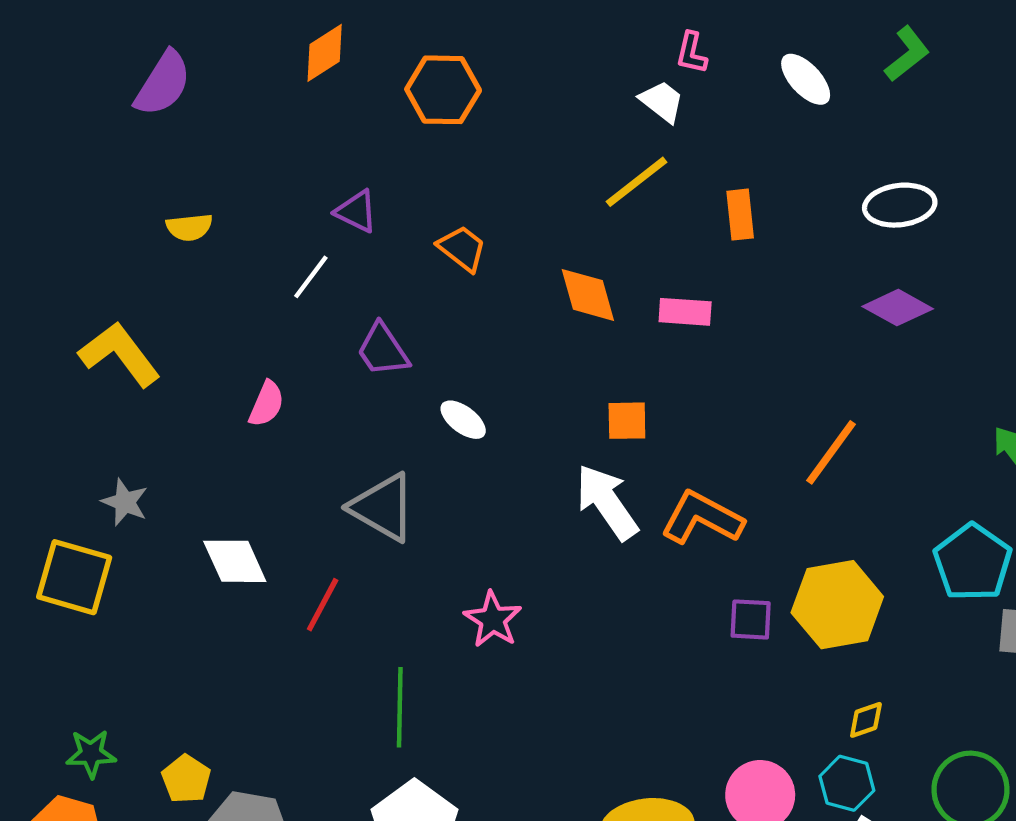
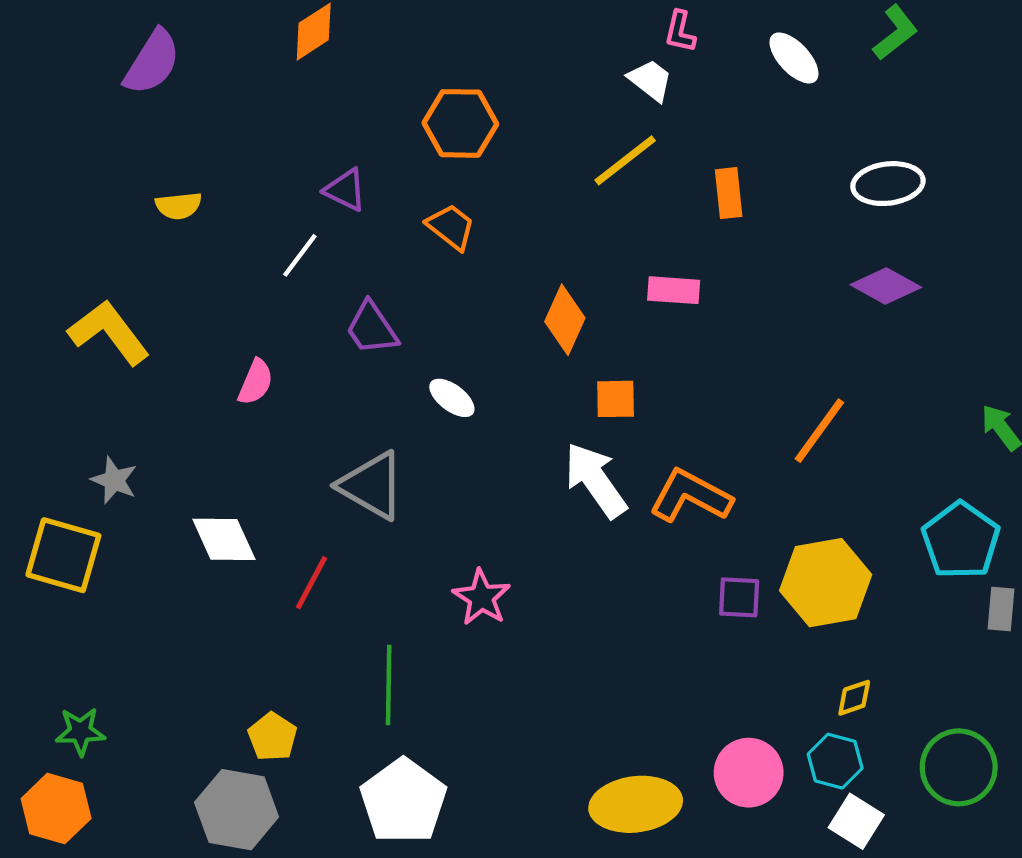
orange hexagon: (443, 90) -> (460, 123), moved
orange diamond: (588, 295) -> (565, 320), moved, turned 40
yellow pentagon: (186, 779) -> (272, 737), moved

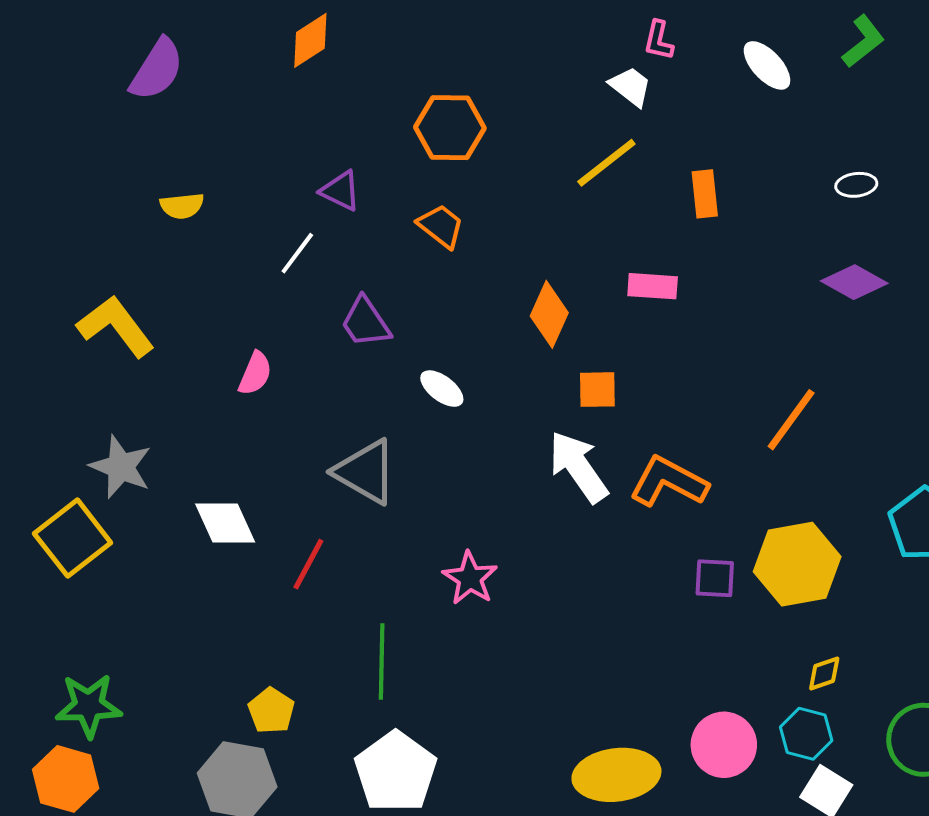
white ellipse: (888, 184) -> (856, 185), size x0.6
gray star: (114, 480) -> (121, 467), size x1.4
yellow square: (63, 555) -> (73, 538), turned 36
green star: (80, 731) -> (89, 706), size x1.4

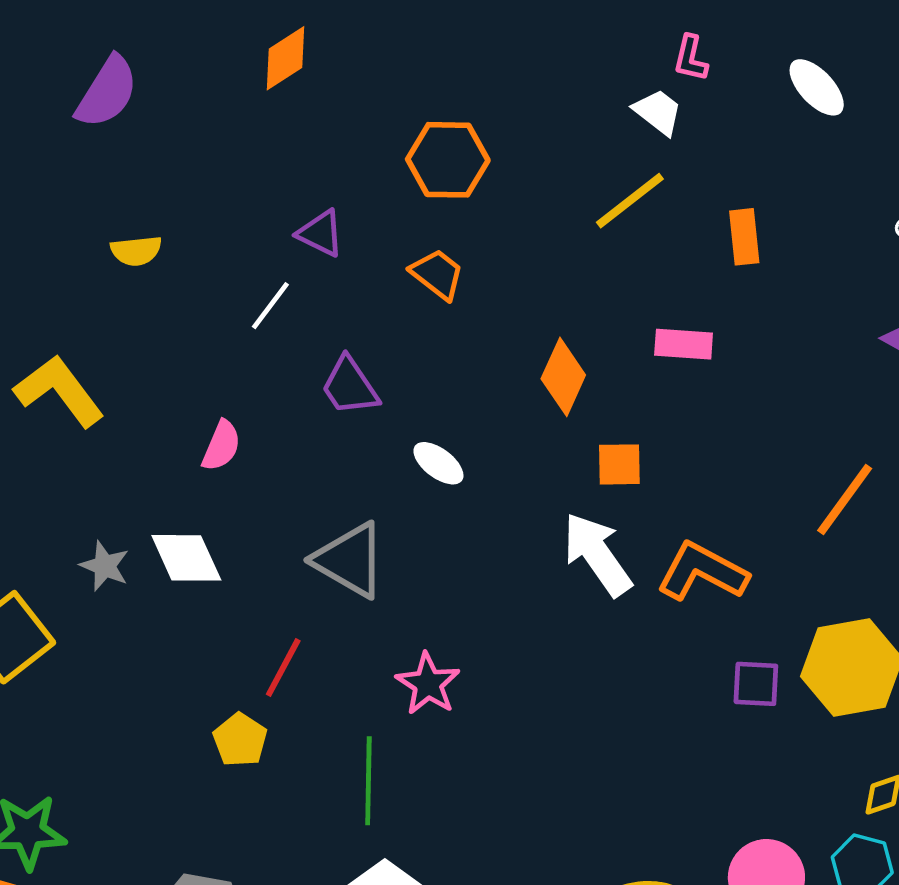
gray star: (121, 467) -> (105, 566), moved, size x0.7
white diamond: (225, 523) -> (186, 558), moved
pink star: (470, 578) -> (428, 684), moved
yellow pentagon: (271, 711) -> (240, 740), moved

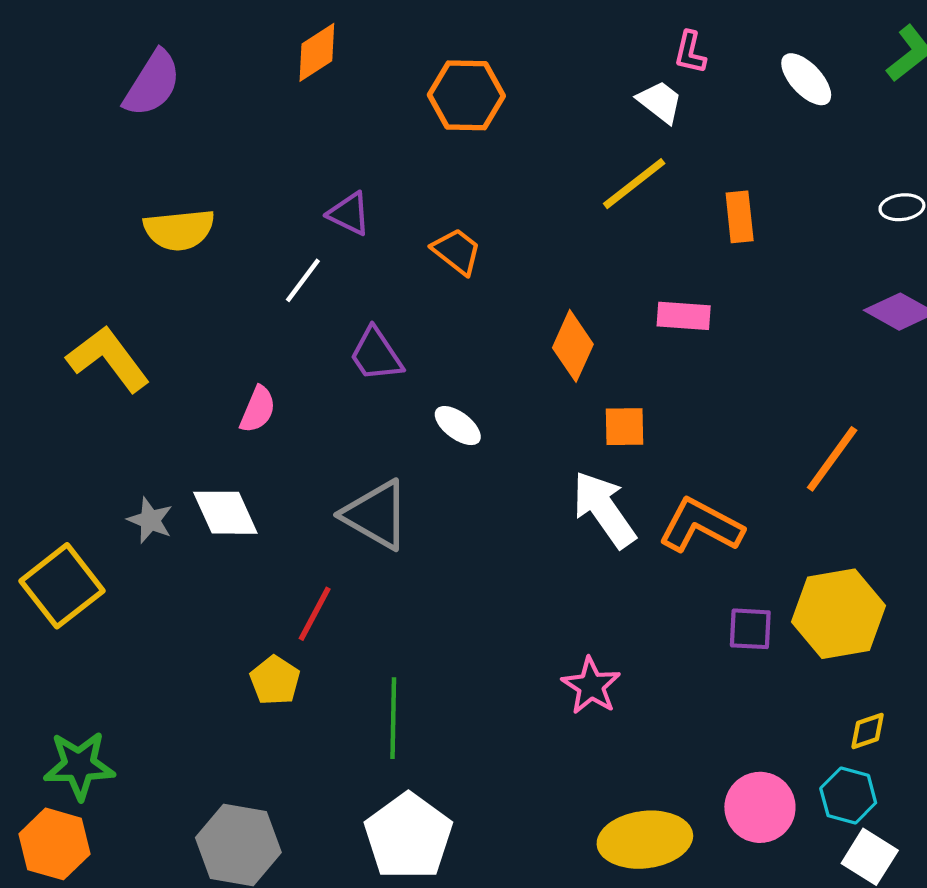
orange hexagon: (448, 160) -> (466, 95), moved
yellow semicircle: (136, 251) -> (179, 230), size x1.5
pink star: (428, 684) -> (591, 686), moved

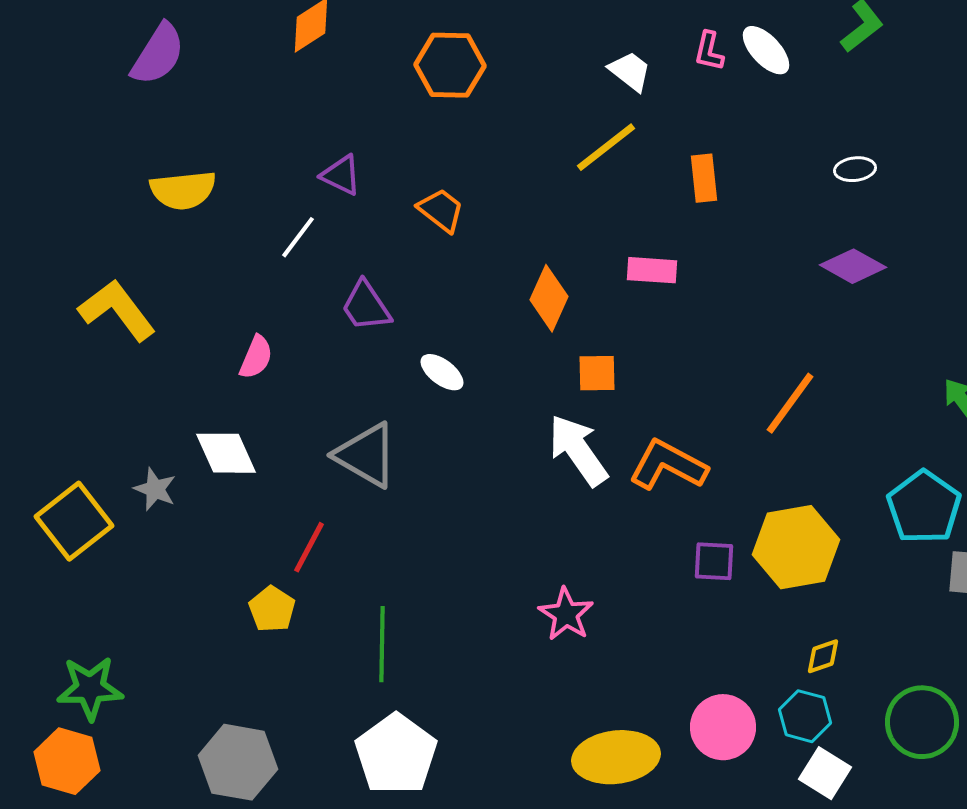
pink L-shape: (690, 52) -> (709, 51), moved
gray star: (150, 520) -> (155, 489), moved

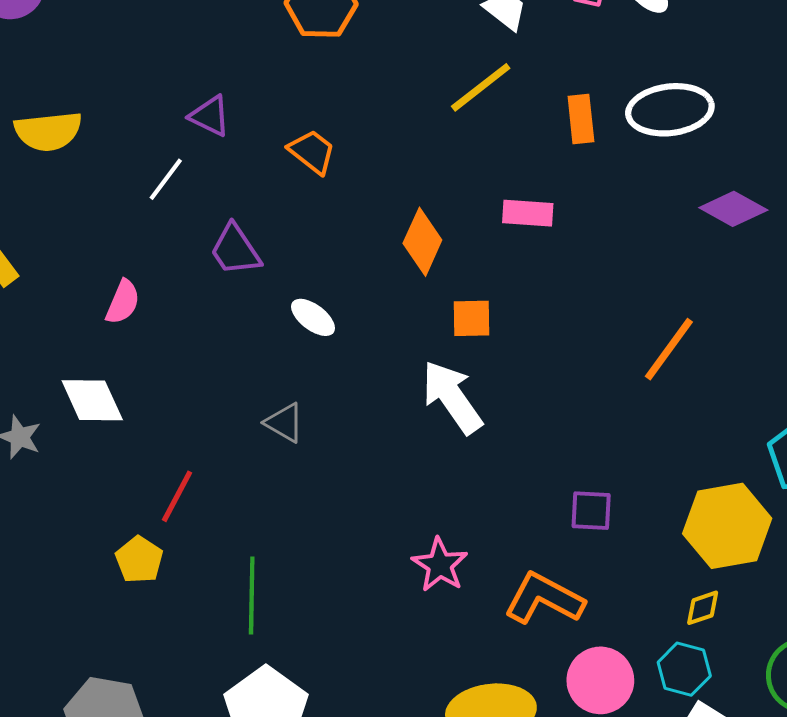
white ellipse: (855, 169) -> (670, 110), moved, size x2.0
gray triangle: (366, 455) -> (284, 423), moved, size x0.6
orange L-shape: (668, 465) -> (544, 599), moved
yellow hexagon: (796, 547) -> (727, 526), moved

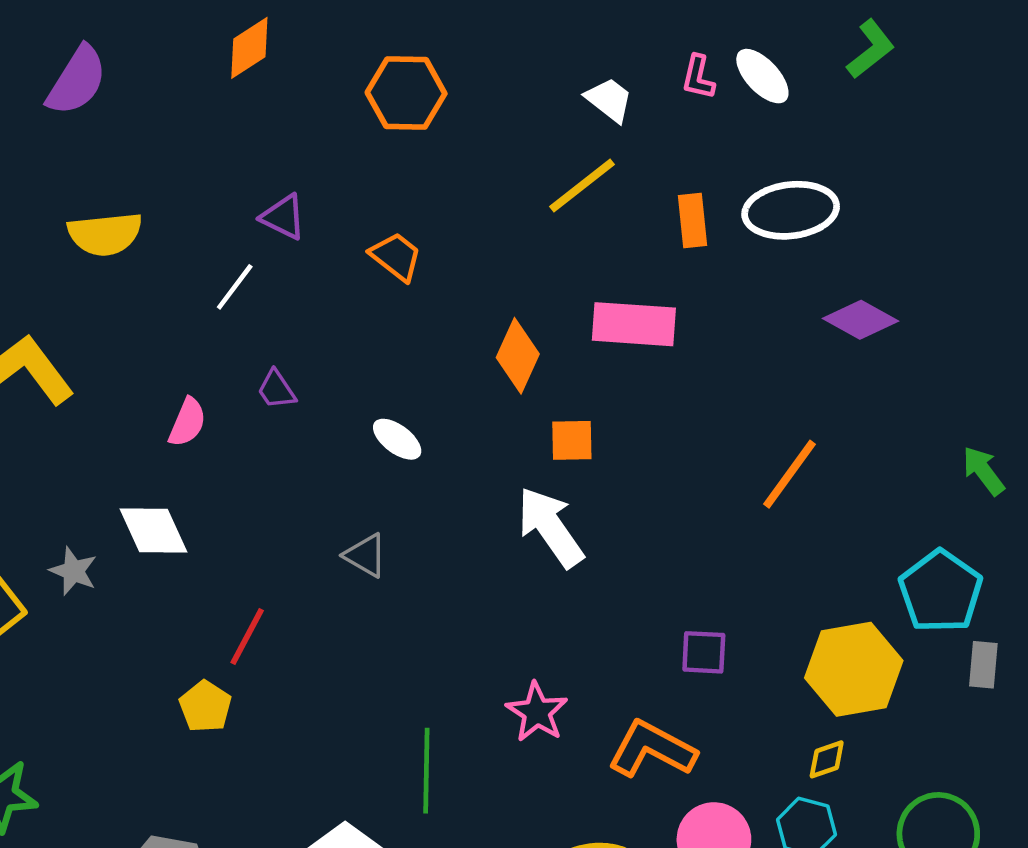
pink rectangle: (528, 213) -> (634, 324), size x1.5
purple trapezoid: (235, 250) -> (276, 390), moved, size x0.7
green line: (252, 596) -> (426, 771), moved

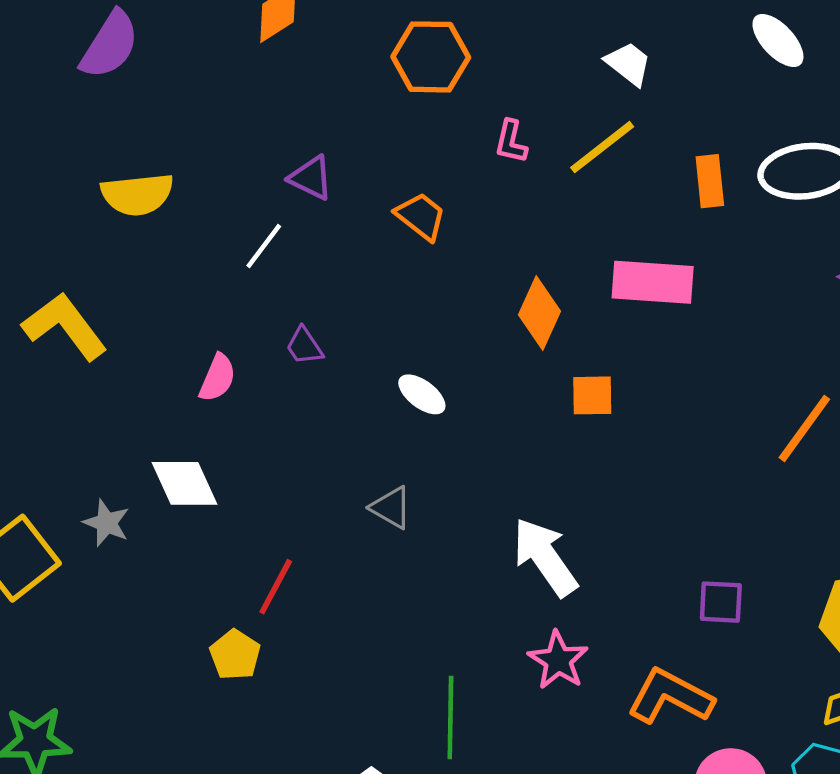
pink L-shape: (698, 77) -> (511, 142), moved
white arrow: (550, 527) -> (545, 557), moved

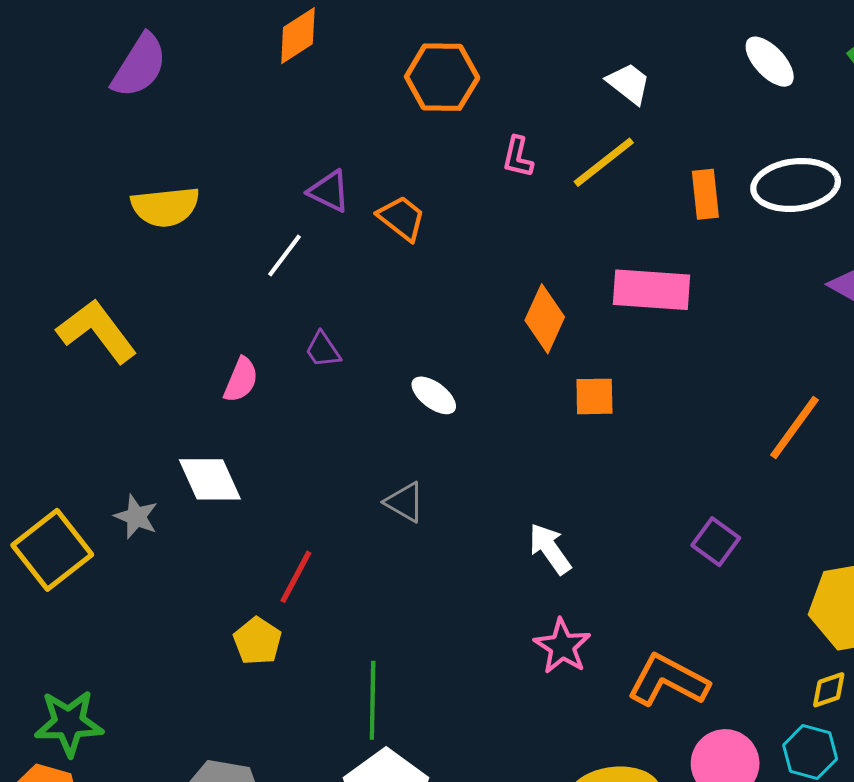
orange trapezoid: (421, 216) -> (402, 218), moved
white arrow: (545, 557) -> (550, 549), size x0.7
purple square: (721, 602) -> (716, 542), moved, turned 33
green line: (450, 717) -> (373, 700), moved

